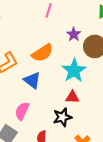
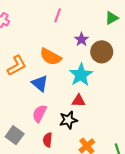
orange semicircle: (42, 53) -> (50, 57), turned 60
pink semicircle: (22, 111) -> (39, 113), moved

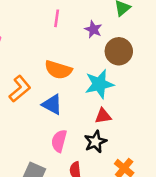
purple star: (81, 39) -> (93, 29), moved
cyan star: (81, 75) -> (99, 84), turned 30

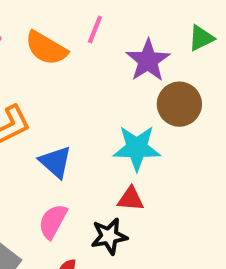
purple star: (93, 29) -> (148, 60), size x1.5
orange semicircle: (58, 70) -> (46, 48), moved

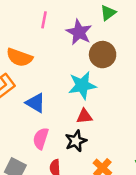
orange semicircle: (46, 48) -> (19, 57), moved

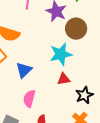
blue triangle: (36, 103) -> (24, 70), turned 48
black star: (76, 141) -> (84, 95), moved

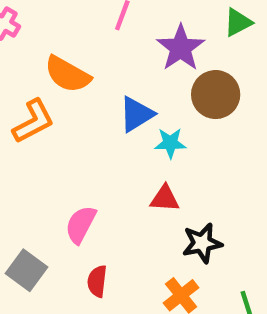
cyan star: (61, 54) -> (170, 143), size x0.6
blue triangle: (24, 70) -> (136, 114), moved

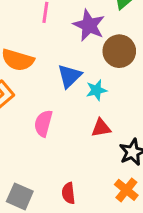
pink semicircle: (81, 225) -> (43, 123), moved

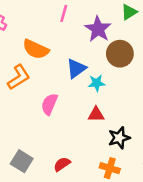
orange cross: (126, 190) -> (110, 168), turned -30
red semicircle: (68, 193) -> (62, 164), turned 54

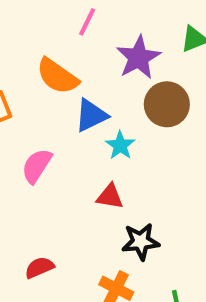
orange semicircle: (36, 49) -> (57, 76), moved
cyan star: (97, 83) -> (120, 145), turned 30

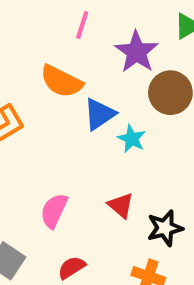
pink semicircle: (37, 166) -> (54, 211), moved
red triangle: (110, 197) -> (121, 205), moved, turned 40

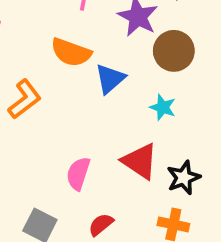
cyan star: (132, 139) -> (163, 107), moved
red triangle: (121, 205) -> (140, 161), size x1.5

